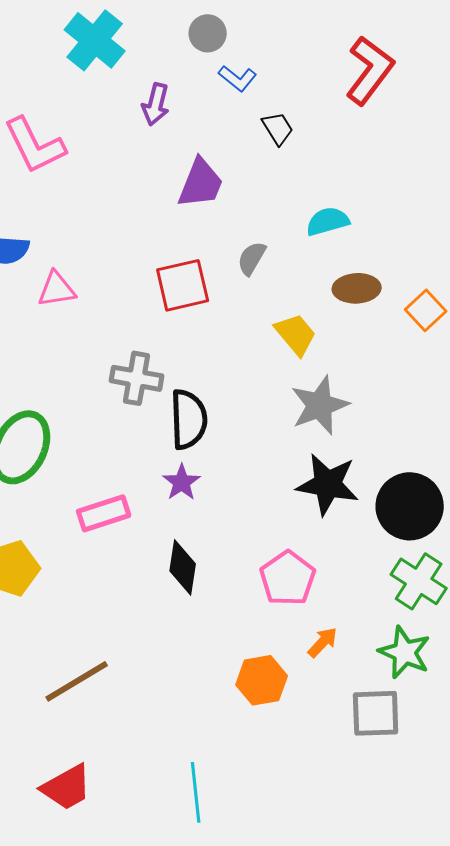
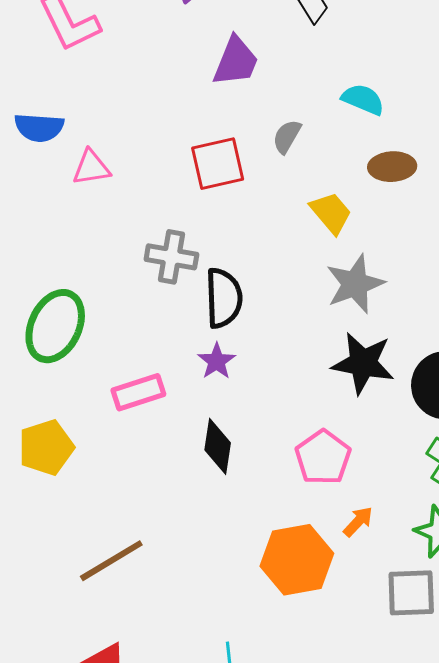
cyan semicircle: (328, 221) -> (363, 99), turned 39
orange hexagon: (262, 680) -> (297, 560), size x1.4

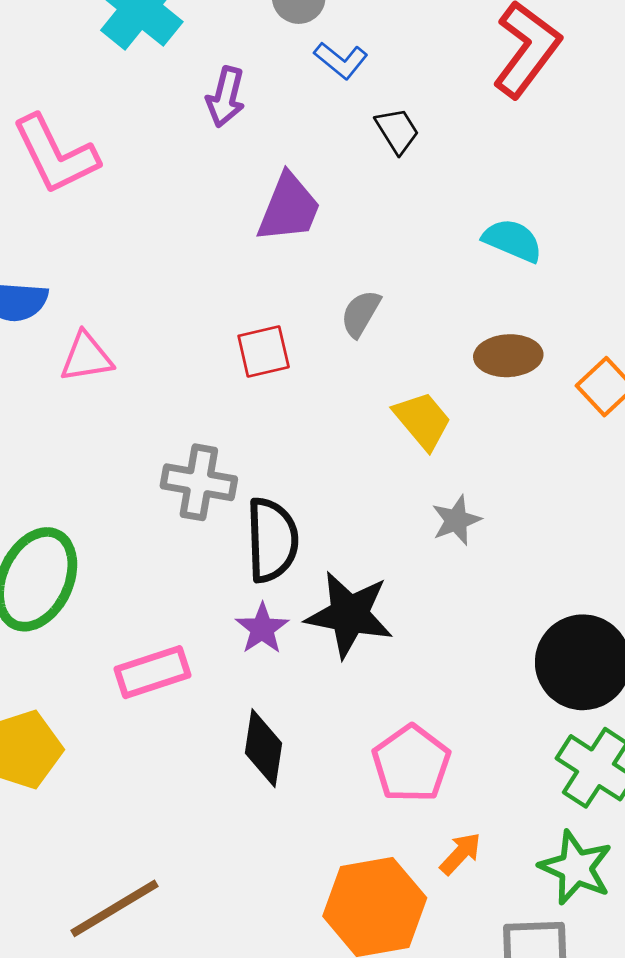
cyan semicircle: (363, 99) -> (513, 240), moved
red square: (218, 164) -> (264, 351), size x0.7
gray star: (355, 284) -> (456, 520), size x0.6
black star: (363, 363) -> (349, 614), moved

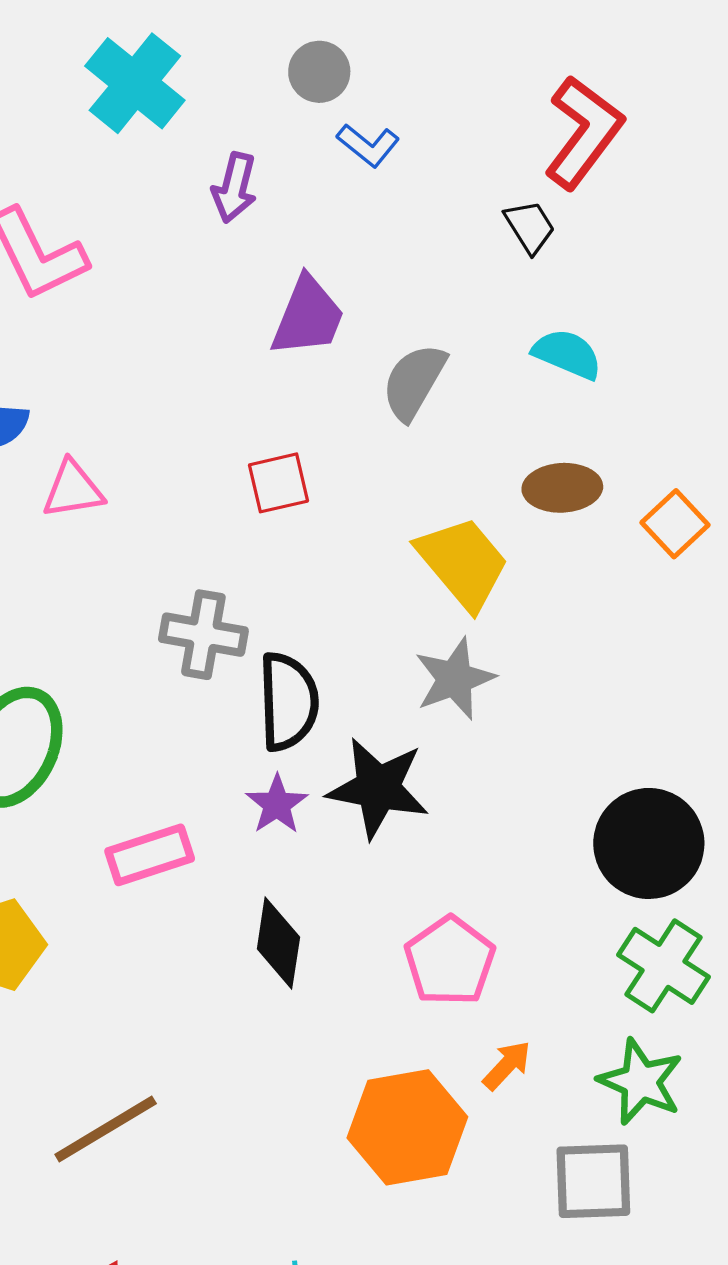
black trapezoid: (397, 131) -> (530, 227), moved
gray semicircle: (361, 314) -> (414, 382), moved, size x1.4
yellow trapezoid: (422, 420) -> (463, 563), size x1.4
gray star: (456, 520) -> (455, 679), moved, size x1.4

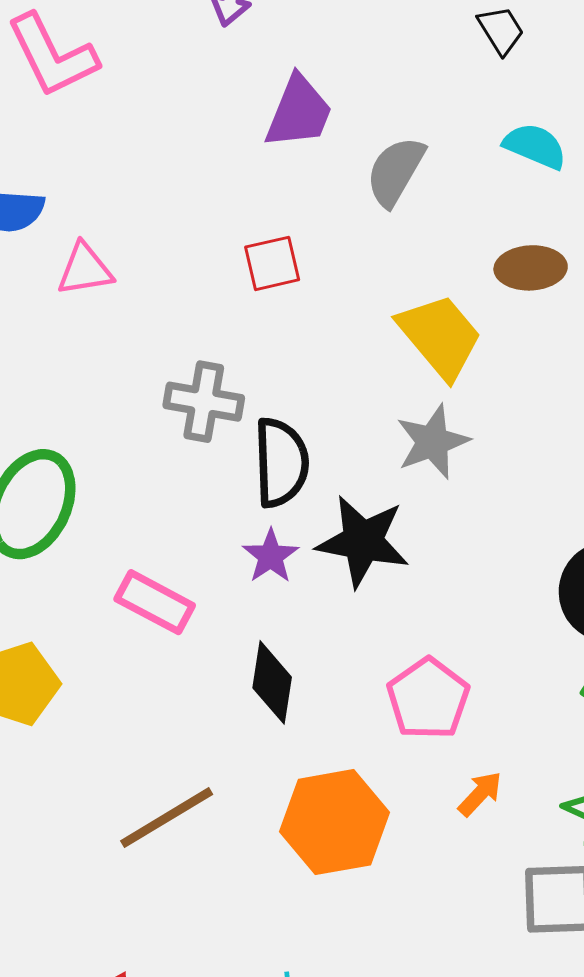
pink rectangle: (150, 855) -> (155, 602), turned 46
orange hexagon: (407, 1127) -> (334, 822), moved
brown line: (106, 1129) -> (167, 818), moved

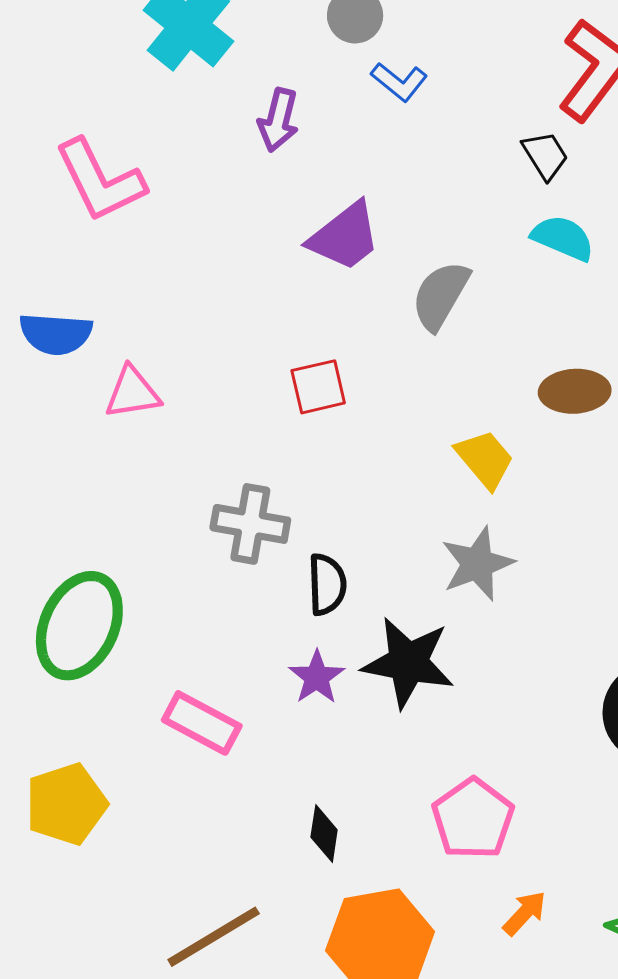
purple trapezoid: (299, 112) -> (345, 236), turned 30
cyan semicircle: (535, 146) -> (563, 238), moved
yellow trapezoid: (440, 336) -> (485, 459), size x0.7
black semicircle: (281, 463) -> (327, 584), size x0.7
black diamond: (272, 682) -> (324, 833), moved, size x0.7

